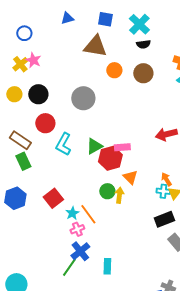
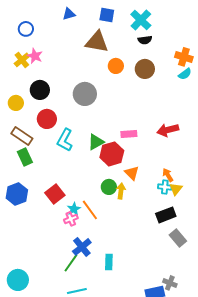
yellow circle: (14, 94) -> (16, 103), moved
pink rectangle: (122, 147) -> (129, 134), moved
pink cross: (77, 229) -> (71, 219), moved

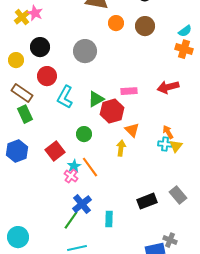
orange cross: (184, 57) -> (184, 49), moved
green circle: (109, 187) -> (84, 134), moved
black rectangle: (166, 215) -> (147, 201), moved
pink cross: (71, 219) -> (71, 176), turned -32

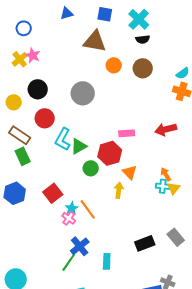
green triangle: (96, 99) -> (79, 146), moved
green circle: (84, 134) -> (91, 168), moved

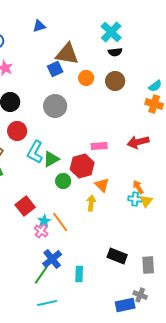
blue square: (105, 14) -> (55, 69), moved, turned -35
gray rectangle: (176, 237) -> (148, 265), moved, turned 36
black rectangle: (145, 243) -> (117, 256), turned 42

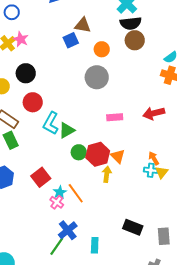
black semicircle: (115, 52) -> (131, 23), size x1.5
brown triangle: (67, 54) -> (83, 25), size x0.7
brown circle: (115, 81) -> (135, 40), moved
gray circle: (55, 106) -> (97, 77), moved
red hexagon: (82, 166) -> (98, 154), moved

